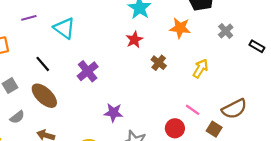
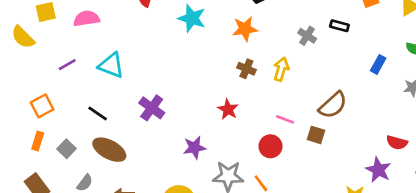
gray cross: (226, 31) -> (307, 36), moved
red star: (134, 40) -> (228, 109), moved
brown cross: (159, 63) -> (246, 69), moved

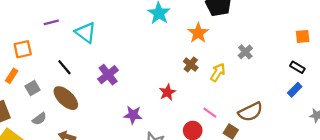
black rectangle: (339, 26) -> (297, 67), moved
orange star: (245, 29) -> (198, 33), turned 30

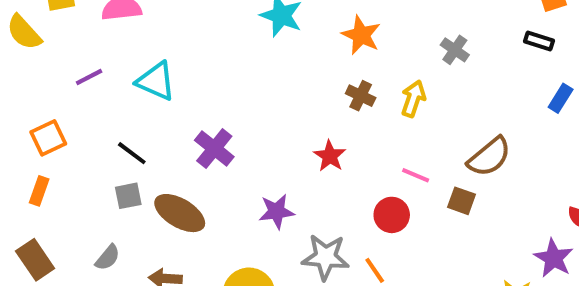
black rectangle: (297, 67) -> (539, 41), moved
gray square: (33, 88) -> (128, 196), moved, turned 32
brown ellipse: (66, 98) -> (180, 213), moved

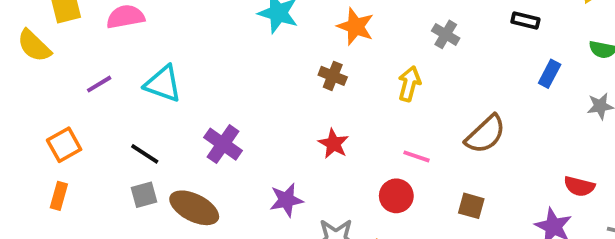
brown cross: (361, 96) -> (333, 76), moved
brown square: (462, 201) -> (471, 206), moved

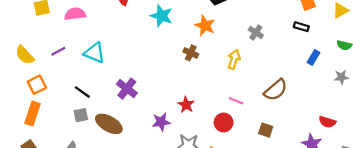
yellow semicircle: (34, 46) -> (25, 55), moved
red star: (333, 144) -> (186, 105), moved
orange rectangle: (59, 196) -> (33, 113), size x1.5

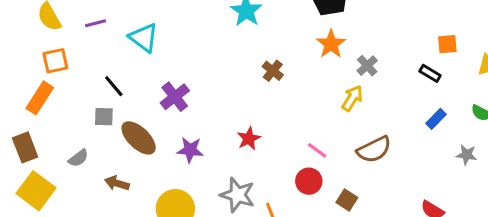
orange star: (205, 26) -> (331, 44), moved
yellow arrow: (234, 59) -> (352, 98), moved
purple star: (161, 122) -> (190, 150), moved
red circle: (224, 122) -> (309, 181), moved

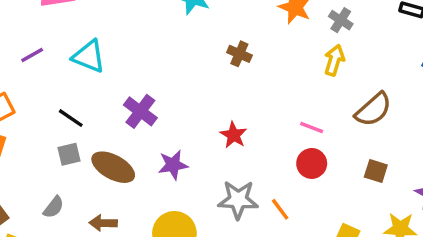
brown square: (347, 200) -> (376, 171), moved

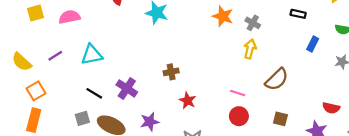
brown cross: (239, 54) -> (171, 72), moved, turned -32
cyan triangle: (89, 56) -> (92, 55), turned -30
black line: (71, 118) -> (94, 93), moved

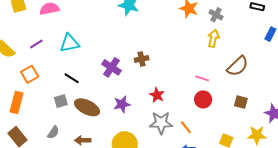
purple cross: (127, 88) -> (111, 67), moved
orange square: (36, 91) -> (30, 74), moved
red star: (188, 100) -> (157, 95), moved

